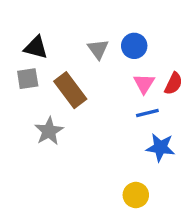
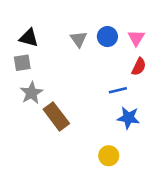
pink triangle: (144, 84) -> (136, 38), moved
brown rectangle: (70, 90) -> (56, 116), moved
gray star: (49, 131) -> (31, 93), moved

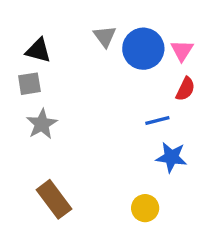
blue circle: (107, 37) -> (143, 49), size x1.5
gray triangle: (79, 39) -> (105, 36), moved
brown rectangle: (56, 116) -> (54, 199), moved

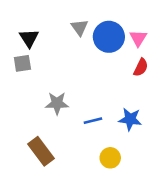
black triangle: (38, 50) -> (29, 38), turned 42
blue line: (157, 121) -> (93, 121), moved
gray star: (42, 124) -> (57, 103), moved, turned 30

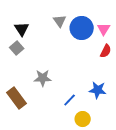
gray square: (22, 63) -> (17, 48), turned -32
blue line: (93, 121) -> (70, 100), moved, turned -32
brown rectangle: (41, 151) -> (17, 98), moved

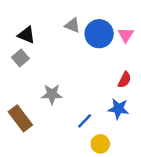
gray triangle: (60, 21) -> (72, 25), turned -32
black triangle: (22, 29) -> (26, 35), turned -35
red semicircle: (106, 51) -> (124, 80), moved

